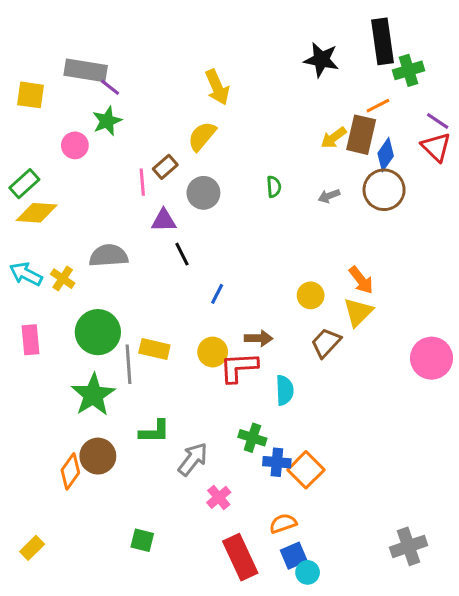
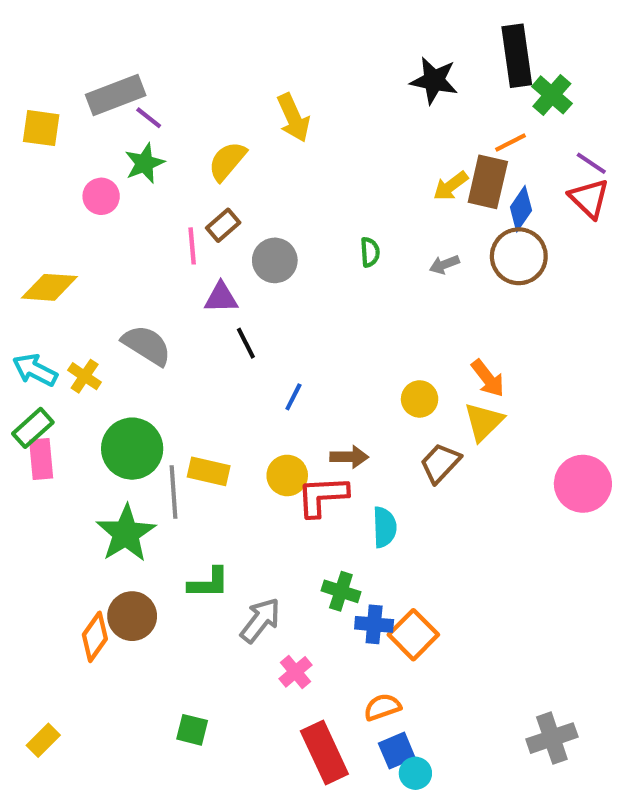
gray rectangle: (86, 70) -> (116, 95), turned -30
green cross: (409, 70) -> (552, 95), turned -32
yellow semicircle: (202, 136) -> (227, 161), moved
green rectangle: (24, 184) -> (33, 428), moved
gray semicircle: (109, 256) -> (147, 345), turned 36

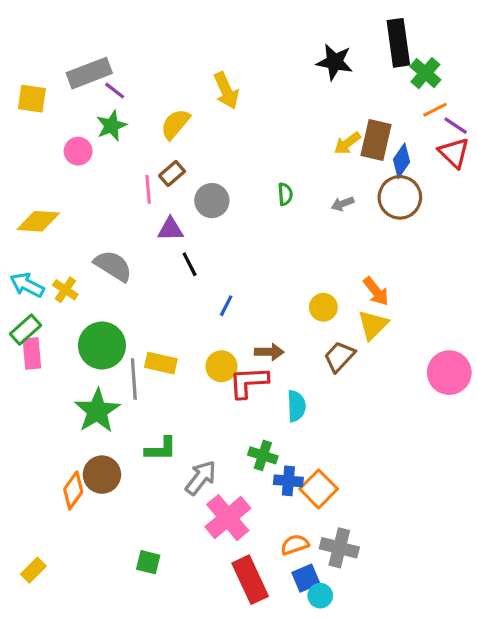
orange line: (511, 143) -> (435, 110), moved
pink cross: (295, 672) -> (228, 518), size x1.8
gray cross: (552, 738) -> (339, 548), moved, turned 33

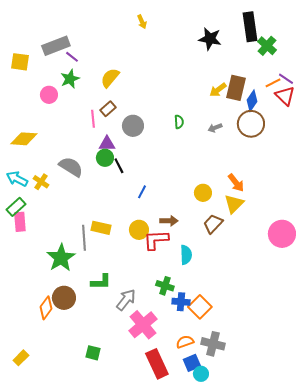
yellow arrow: (226, 91) -> (142, 22), moved, size x0.6
orange line: (435, 110) -> (273, 83), moved
green circle: (102, 346) -> (105, 158), moved, size x0.6

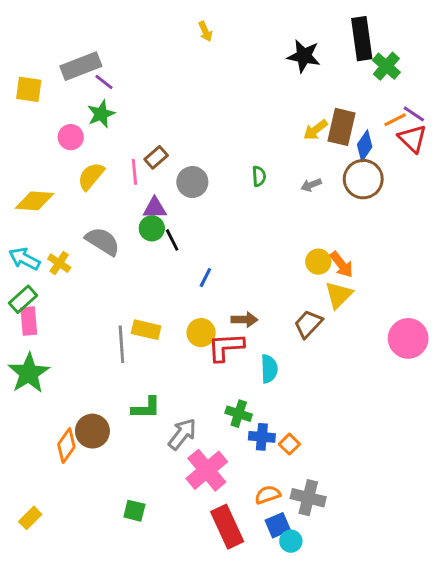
yellow semicircle: (110, 78) -> (91, 176), moved
yellow circle: (203, 193) -> (318, 262), moved
green star: (61, 258) -> (29, 373), moved
orange square: (200, 307) -> (289, 444), size x0.6

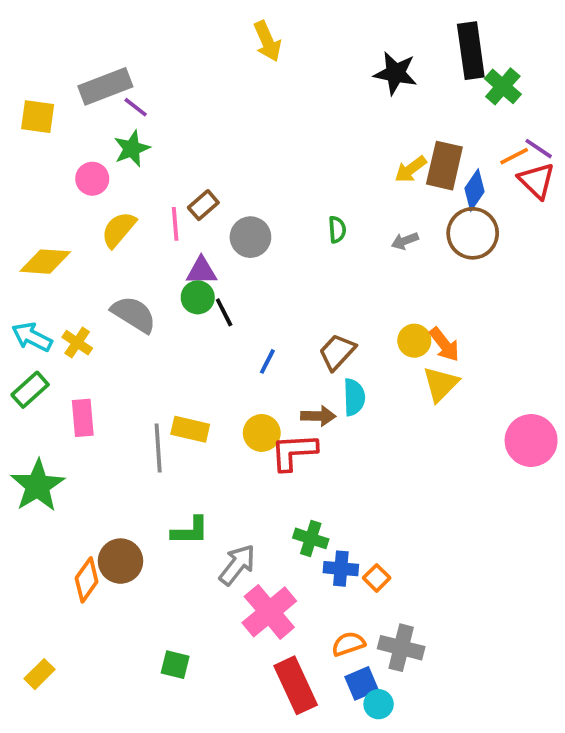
yellow arrow: (205, 31) -> (267, 41), size x1.5
pink rectangle: (29, 321) -> (83, 418), moved
brown trapezoid: (308, 324) -> (337, 352), moved
cyan semicircle: (269, 369) -> (354, 397), moved

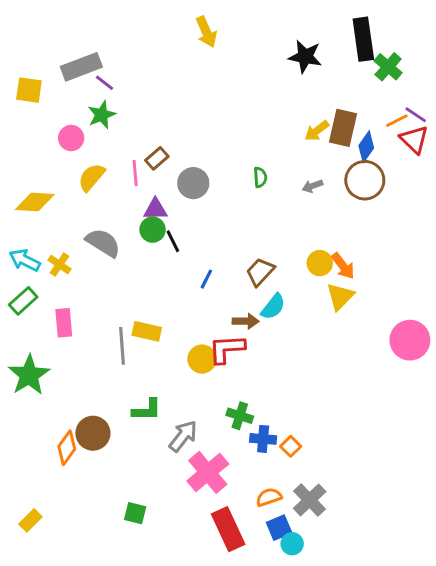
cyan semicircle: (354, 397) -> (273, 307), turned 40
yellow circle: (262, 433) -> (202, 359), moved
gray cross: (401, 648) -> (310, 500), turned 32

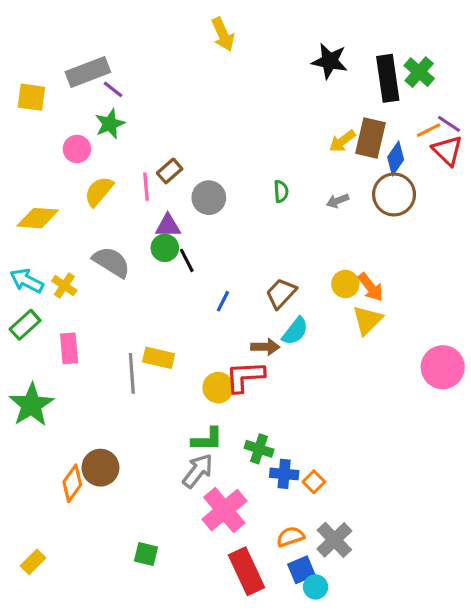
black rectangle: (363, 39) -> (388, 78), moved
green L-shape: (147, 410) -> (207, 439), moved

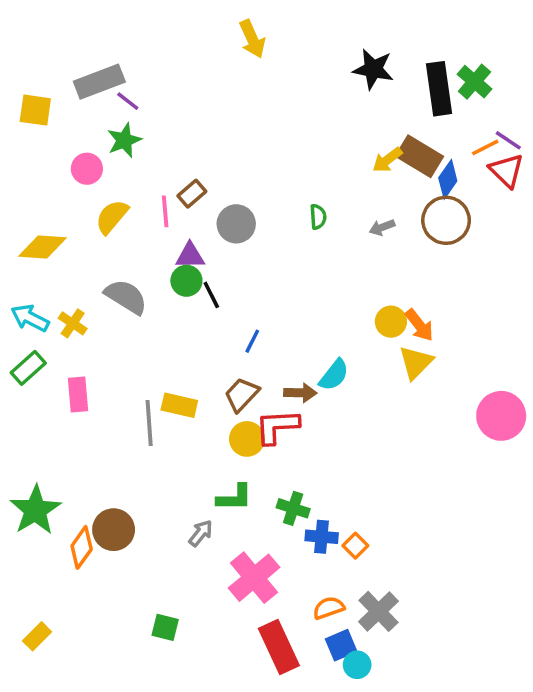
brown rectangle: (370, 138) -> (419, 156), turned -72
brown trapezoid: (281, 293) -> (242, 395), moved
green star: (31, 405) -> (35, 510), moved
gray arrow: (198, 471) -> (201, 533), moved, size x0.7

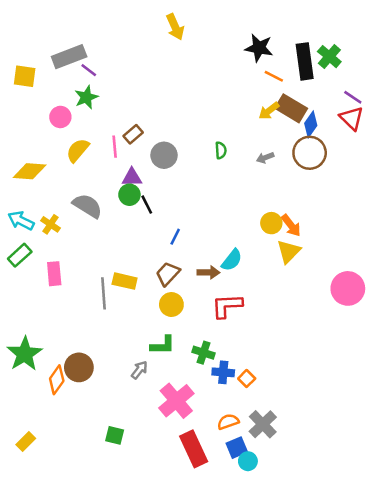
orange line: (485, 147) -> (274, 76), moved, turned 54
red L-shape: (277, 427) -> (227, 306), moved

